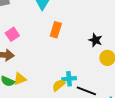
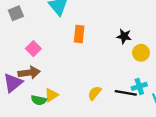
cyan cross: (69, 79) -> (139, 86), moved

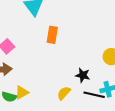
black star: (124, 36) -> (83, 75), moved

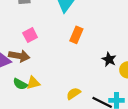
black star: (83, 75) -> (109, 59), moved

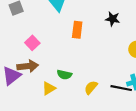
black star: (109, 59) -> (113, 19), moved
green semicircle: (20, 84) -> (64, 75), moved

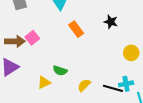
orange rectangle: (77, 30) -> (76, 29), turned -49
brown arrow: (28, 66) -> (15, 41), moved

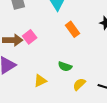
green semicircle: (60, 71) -> (65, 66), moved

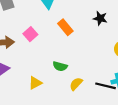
pink square: (30, 37) -> (30, 34), moved

